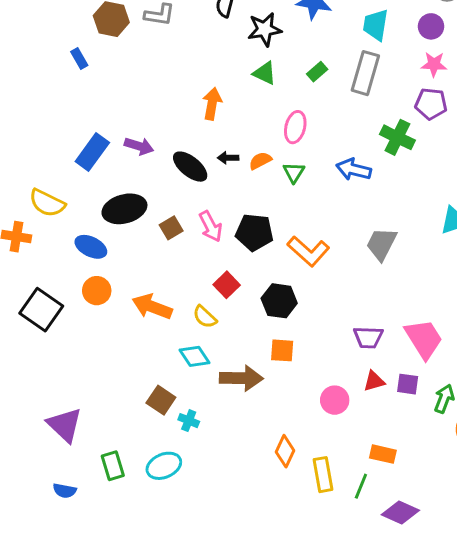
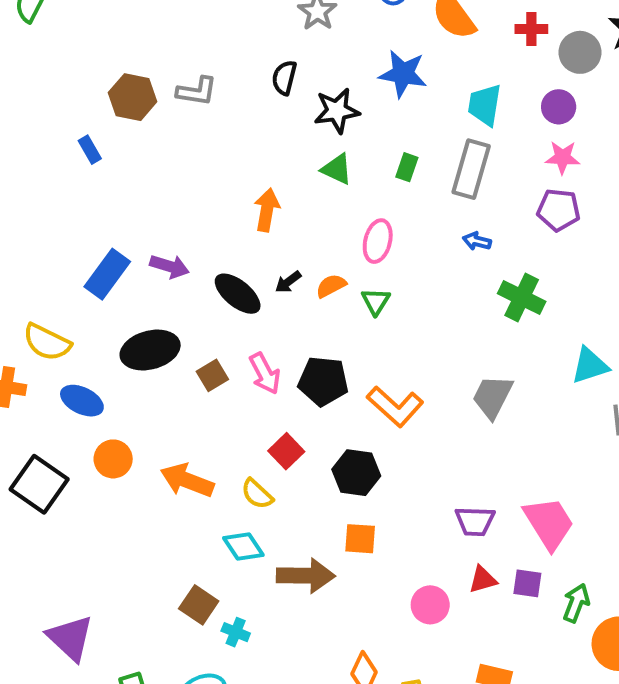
green rectangle: (317, 72) -> (407, 167), turned -30
green cross: (397, 137) -> (522, 297), moved
black arrow: (228, 158) -> (288, 282), turned -36
blue arrow: (354, 169) -> (477, 241), moved, size x0.6
blue ellipse: (91, 247) -> (82, 401), moved

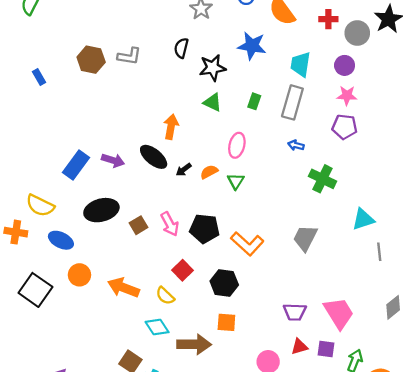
blue rectangle: (90, 150) -> (39, 77), moved
black ellipse: (238, 294) -> (154, 157), moved

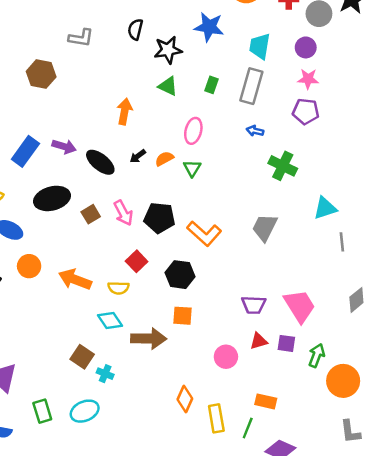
brown hexagon: (91, 60) -> (41, 74), moved
black ellipse: (154, 157) -> (100, 162), moved
yellow semicircle: (165, 296) -> (118, 288), turned -42

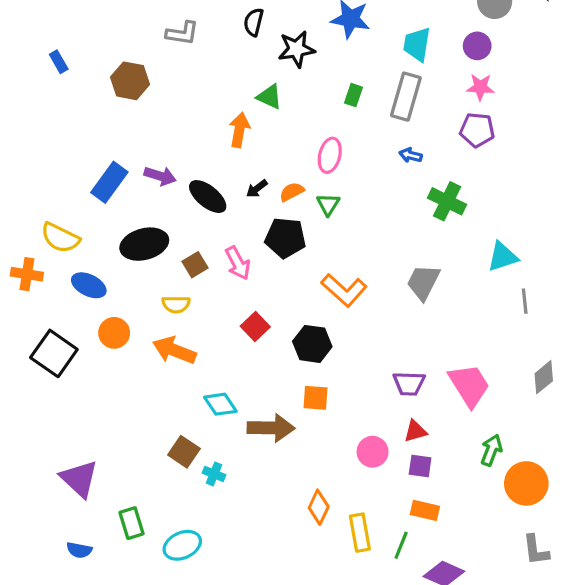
green triangle: (168, 86) -> (269, 97), moved
black pentagon: (160, 218) -> (285, 238), moved
yellow semicircle: (118, 288) -> (176, 304), moved
purple square: (286, 343) -> (420, 466), moved
cyan ellipse: (85, 411) -> (182, 545), moved

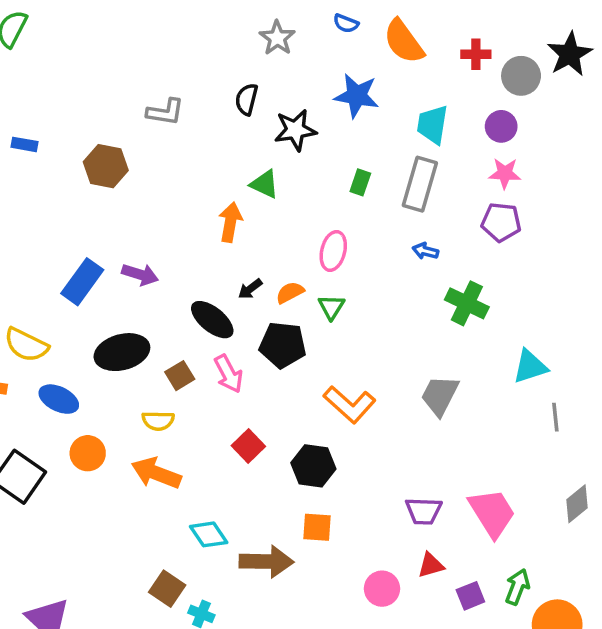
blue rectangle: (59, 62) -> (24, 144), turned -50
black ellipse: (208, 197) -> (212, 320), moved
purple square: (420, 466) -> (470, 596), moved, turned -30

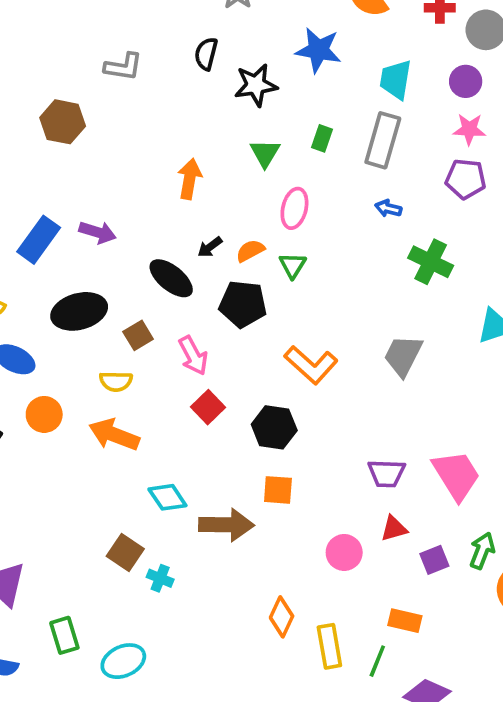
green triangle: (265, 184) -> (265, 153), moved, turned 36
pink arrow: (229, 374) -> (193, 356), moved

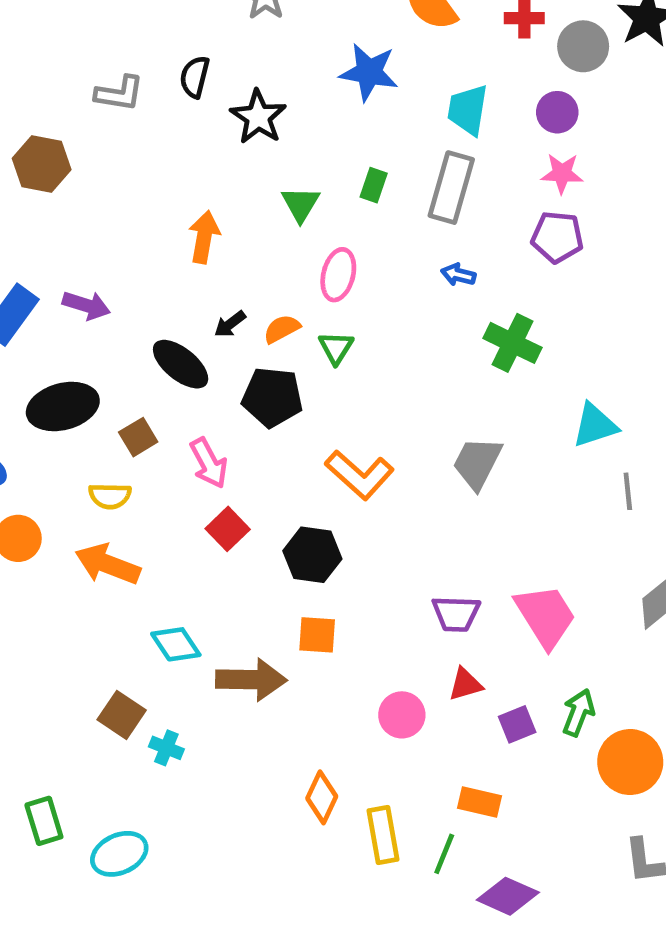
black semicircle: (206, 54) -> (195, 77), moved
black star: (256, 85) -> (258, 117), moved, turned -30

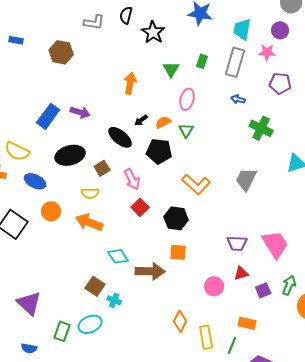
pink star: (562, 173) -> (267, 52), moved
green rectangle: (44, 821) -> (62, 331), turned 36
cyan ellipse: (119, 854) -> (90, 324), moved

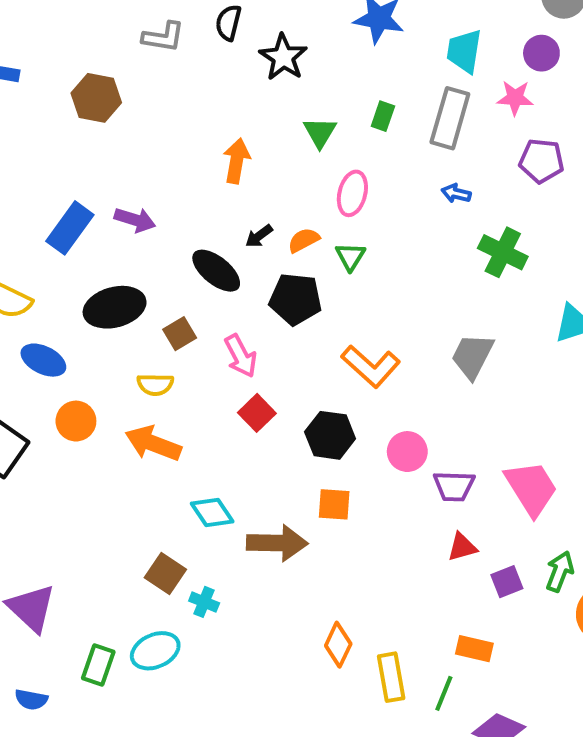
pink circle: (214, 286) -> (407, 452), moved

